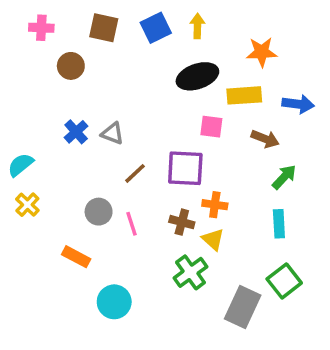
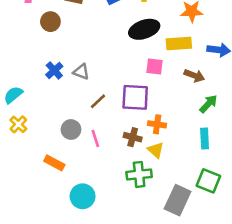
green cross: (191, 272) -> (139, 174), turned 30
green square: (284, 281) -> (208, 181), turned -30

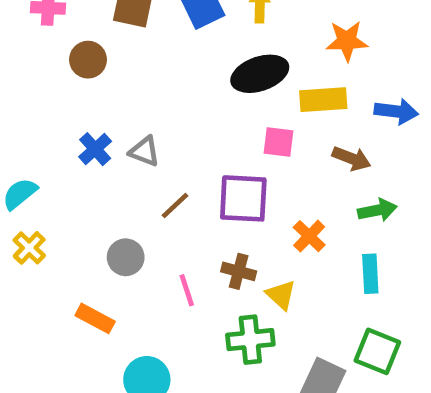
green arrow: (208, 104) -> (377, 210), turned 36
orange cross: (157, 124) -> (309, 236), moved, turned 36
pink line: (95, 138) -> (187, 290), moved

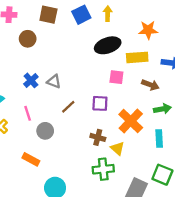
purple square: (243, 198) -> (100, 103), size x0.7
orange cross: (309, 236) -> (131, 121), size x1.6
pink line: (187, 290) -> (28, 113), moved

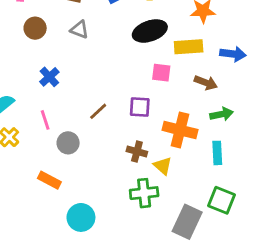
brown circle: (28, 39) -> (35, 28), moved
gray triangle: (54, 82) -> (80, 30), moved
orange cross: (131, 121) -> (180, 130), turned -30

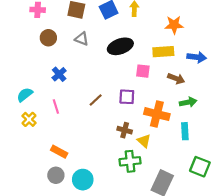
black ellipse: (150, 31) -> (120, 46), moved
gray circle: (68, 143) -> (56, 175), moved
green square: (222, 200) -> (200, 167), moved

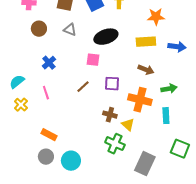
pink square: (143, 71) -> (93, 60), moved
brown arrow: (176, 79) -> (146, 70), moved
green cross: (130, 161) -> (115, 144), turned 30

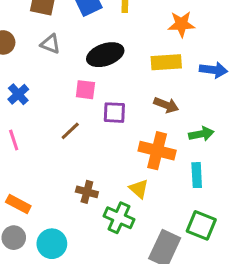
purple square: (112, 84) -> (114, 113), moved
brown cross: (110, 115) -> (87, 192), moved
green square: (180, 149) -> (201, 225), moved

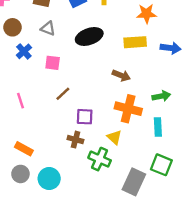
pink square: (85, 90) -> (53, 63), moved
blue cross: (18, 94) -> (24, 51), moved
brown arrow: (166, 105) -> (121, 75), moved
purple square: (114, 113) -> (85, 117), moved

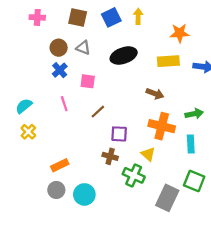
brown circle: (12, 27) -> (59, 48), moved
pink line: (20, 101) -> (64, 104), moved
orange rectangle: (24, 149) -> (60, 165), turned -54

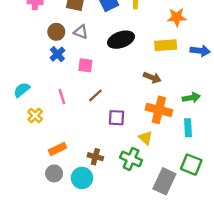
pink line: (64, 104) -> (62, 97), moved
yellow cross: (28, 132) -> (35, 115), moved
brown cross: (110, 156) -> (95, 157), moved

